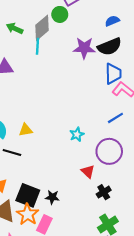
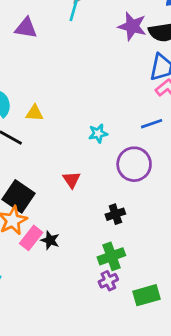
red triangle: (88, 171) -> (72, 180), moved
black star: (52, 197) -> (50, 240), moved

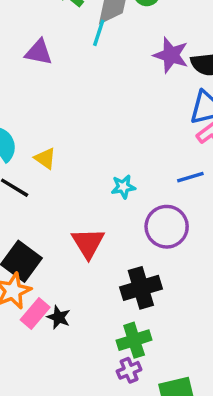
yellow triangle: (35, 113) -> (45, 158), turned 30
red triangle: (72, 180) -> (88, 243), size x1.5
black cross: (115, 214) -> (141, 288), size x1.6

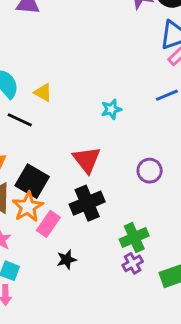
purple circle: (167, 227) -> (150, 171), moved, size x0.7
black cross: (141, 288) -> (87, 203), moved
black star: (59, 317) -> (67, 260), moved, turned -30

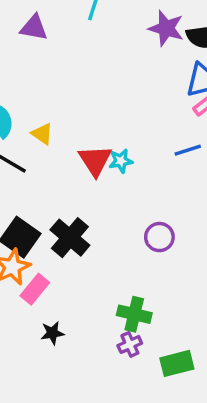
red triangle: (87, 160) -> (95, 160), moved
black cross: (87, 203) -> (70, 238), moved, turned -32
green cross: (134, 238) -> (134, 314), turned 32

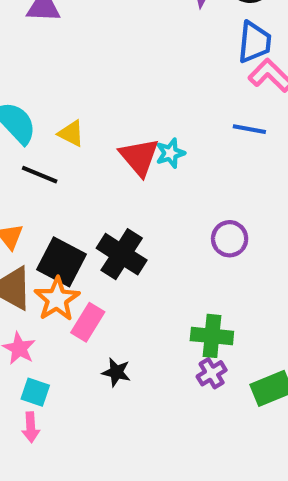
blue line: (188, 150) -> (249, 129), turned 36
black star: (52, 333) -> (116, 372), turned 30

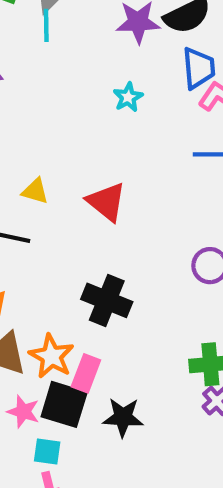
cyan star: (170, 153) -> (128, 97), moved
black square: (61, 262) -> (64, 404), moved
black star: (116, 372) -> (123, 417), size x1.4

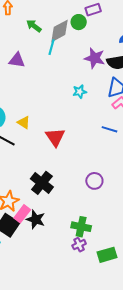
black star: (123, 417) -> (36, 219), moved

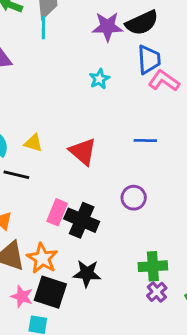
blue line: (109, 129) -> (145, 140), moved
purple circle: (94, 181) -> (134, 198), moved
pink rectangle: (22, 214) -> (57, 212), moved

